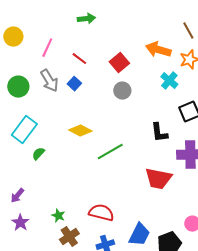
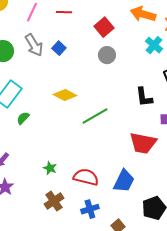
red line: (79, 59) -> (64, 12), moved, turned -35
green star: (58, 216) -> (50, 168), moved
blue trapezoid: (139, 235) -> (124, 181), moved

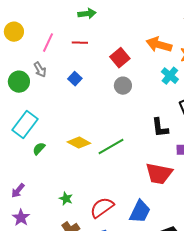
gray arrow: (34, 45) -> (40, 70), moved, size x0.7
yellow diamond: (65, 95) -> (79, 143), moved
red semicircle: (86, 177) -> (102, 208), turned -50

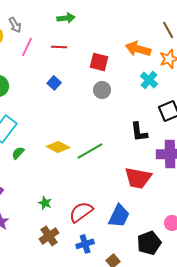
red square: (120, 58) -> (99, 62), turned -36
gray arrow: (40, 70) -> (15, 25), moved

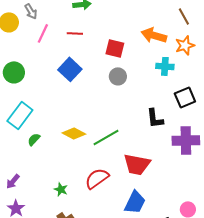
cyan cross: (149, 80) -> (165, 66), turned -36
blue square: (54, 83) -> (70, 69), size x1.6
red trapezoid: (138, 178) -> (137, 164), moved
red semicircle: (81, 212) -> (97, 178), moved

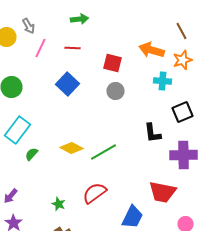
red trapezoid: (137, 164) -> (162, 192), moved

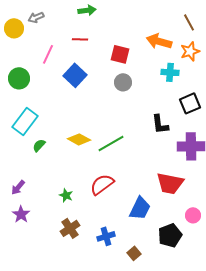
gray arrow: (28, 26) -> (36, 17), turned 98
pink line: (40, 48) -> (48, 54), moved

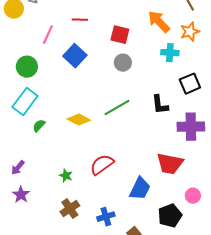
orange arrow: (159, 41) -> (159, 22), turned 30
green circle: (19, 78) -> (27, 67), moved
green line: (111, 143) -> (117, 108), moved

